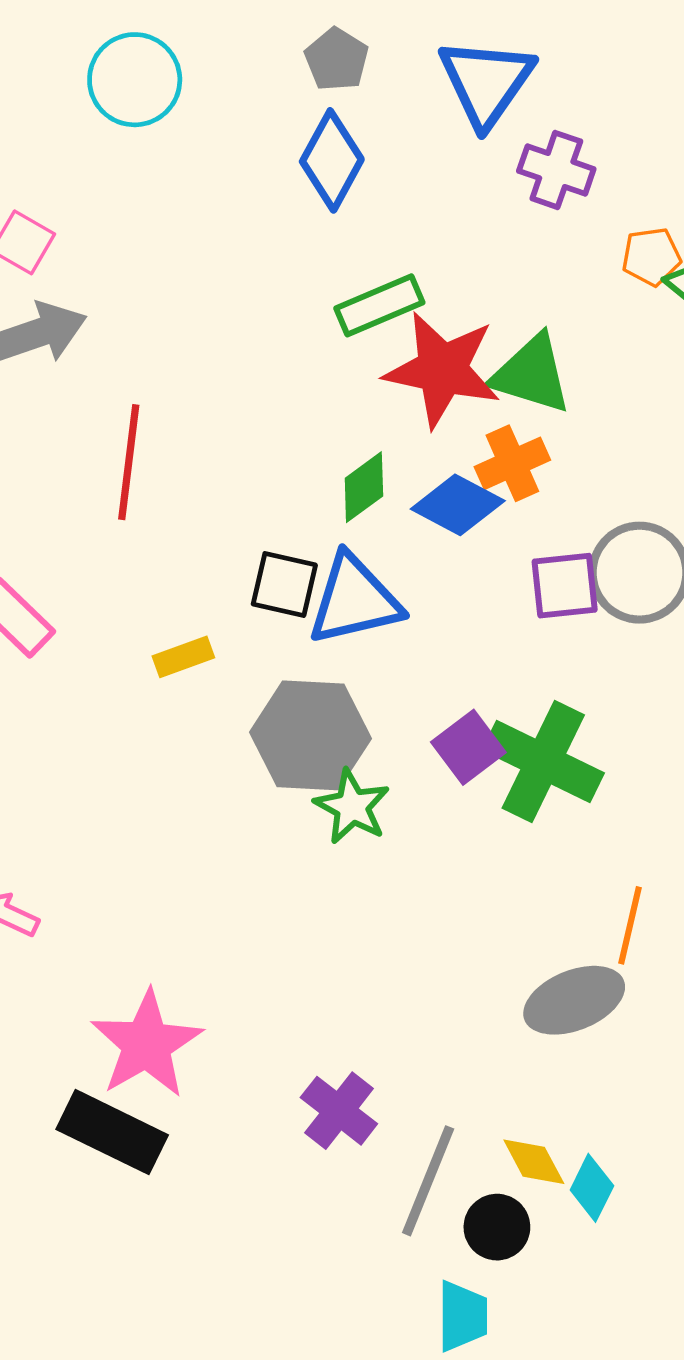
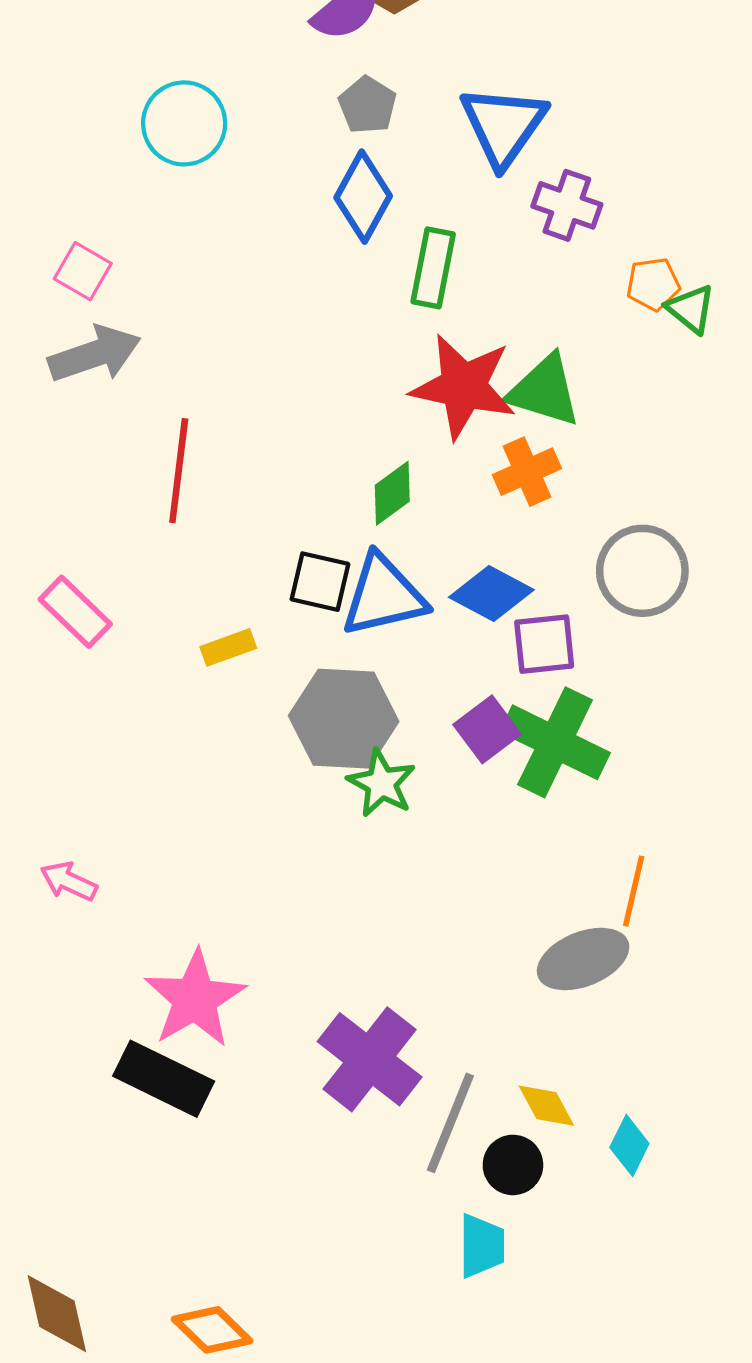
green rectangle: (379, 305) -> (433, 268), moved, turned -56
blue diamond: (458, 505) -> (491, 593), moved
purple square: (565, 586) -> (544, 644), moved
purple cross: (339, 1111) -> (370, 1059), size x1.5
cyan diamond: (592, 1188) -> (629, 1146), moved

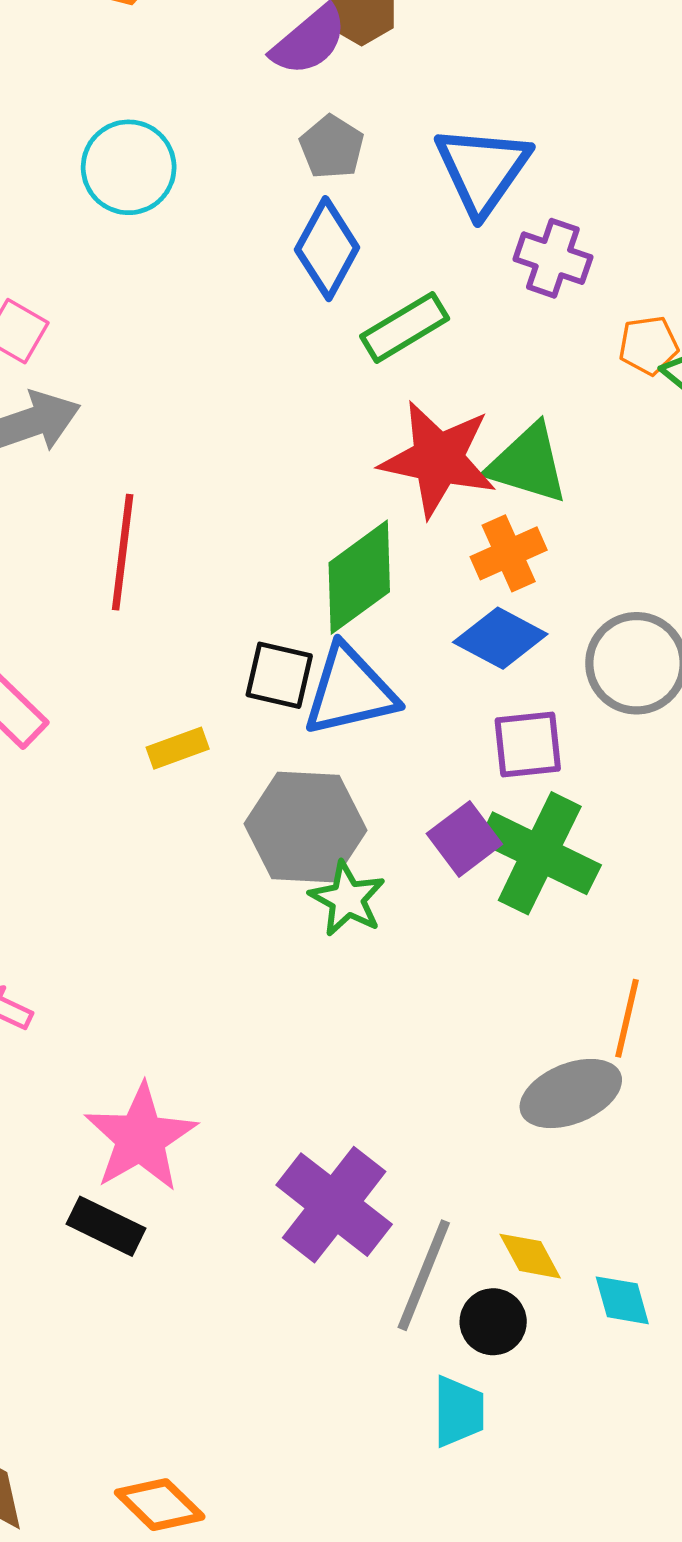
green rectangle: (433, 268) -> (405, 327), turned 48
green diamond: (392, 493) -> (359, 577), size x1.6
blue diamond: (491, 593) -> (500, 638), moved
black rectangle: (164, 1079) -> (106, 1226), size x0.7
cyan diamond: (629, 1146) -> (622, 1300), turned -42

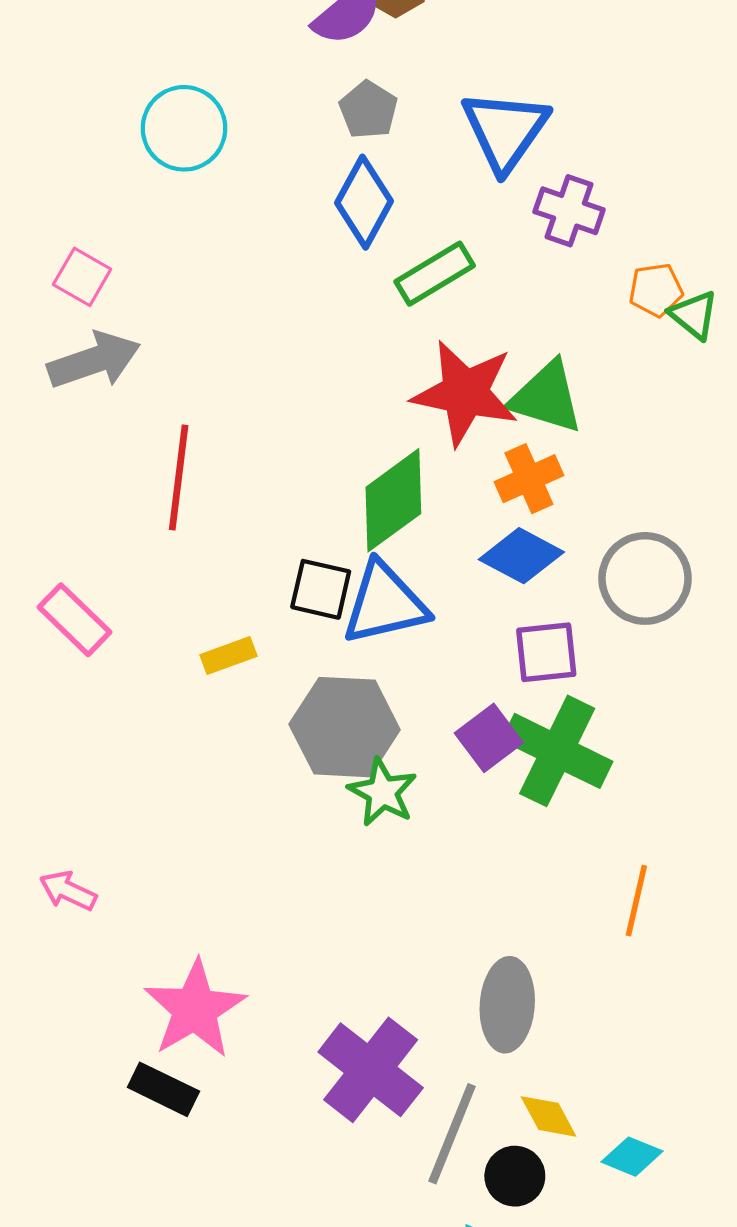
gray ellipse: (571, 1094) -> (507, 1005), moved, turned -64
cyan diamond: (622, 1300) -> (632, 1157), turned -52

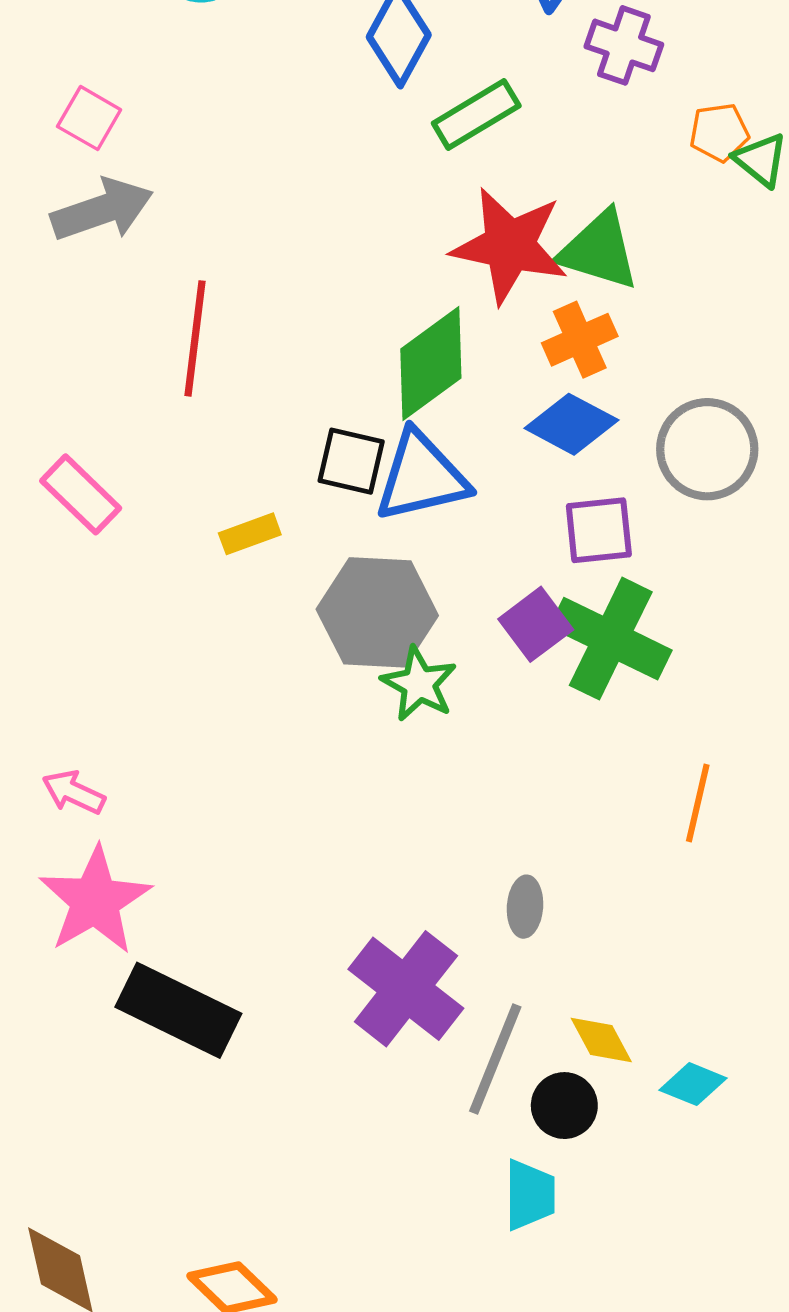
gray ellipse: (507, 1005) -> (525, 907), moved, size x0.6
pink star: (195, 1009) -> (95, 901), moved
black rectangle: (163, 1089) -> (178, 1010), size x1.6

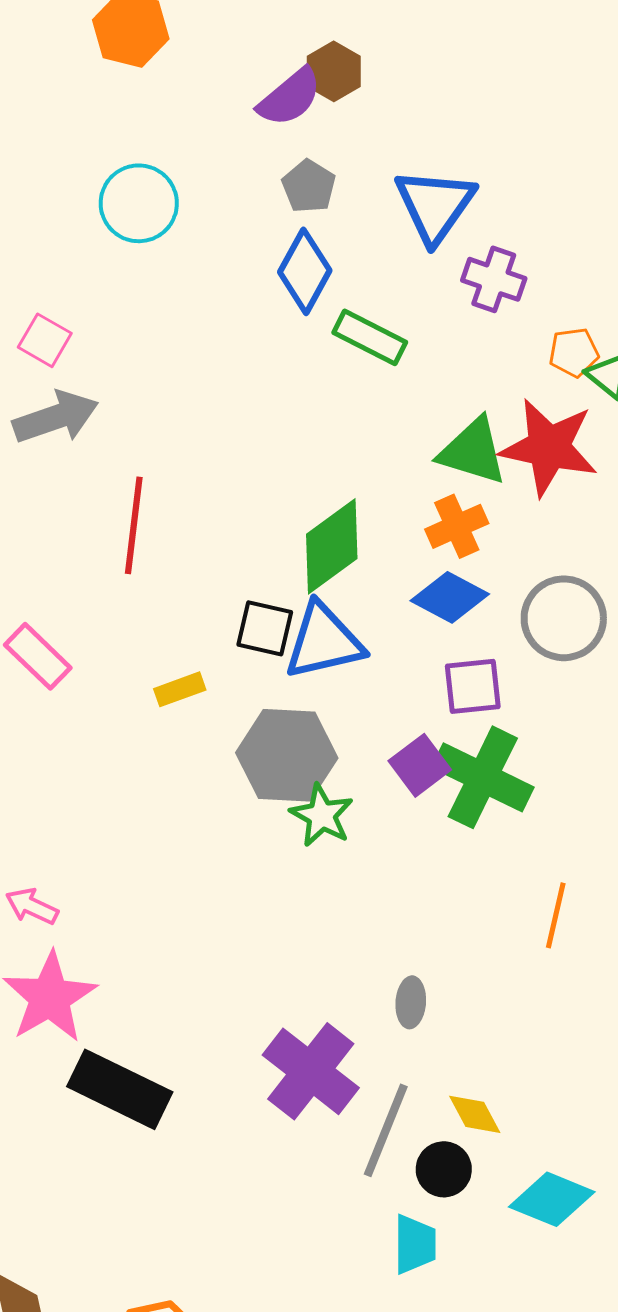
green rectangle: (476, 115) -> (370, 337), turned 58
red star: (510, 246) -> (549, 447), moved
cyan diamond: (693, 1084) -> (552, 1199), moved, size x1.5

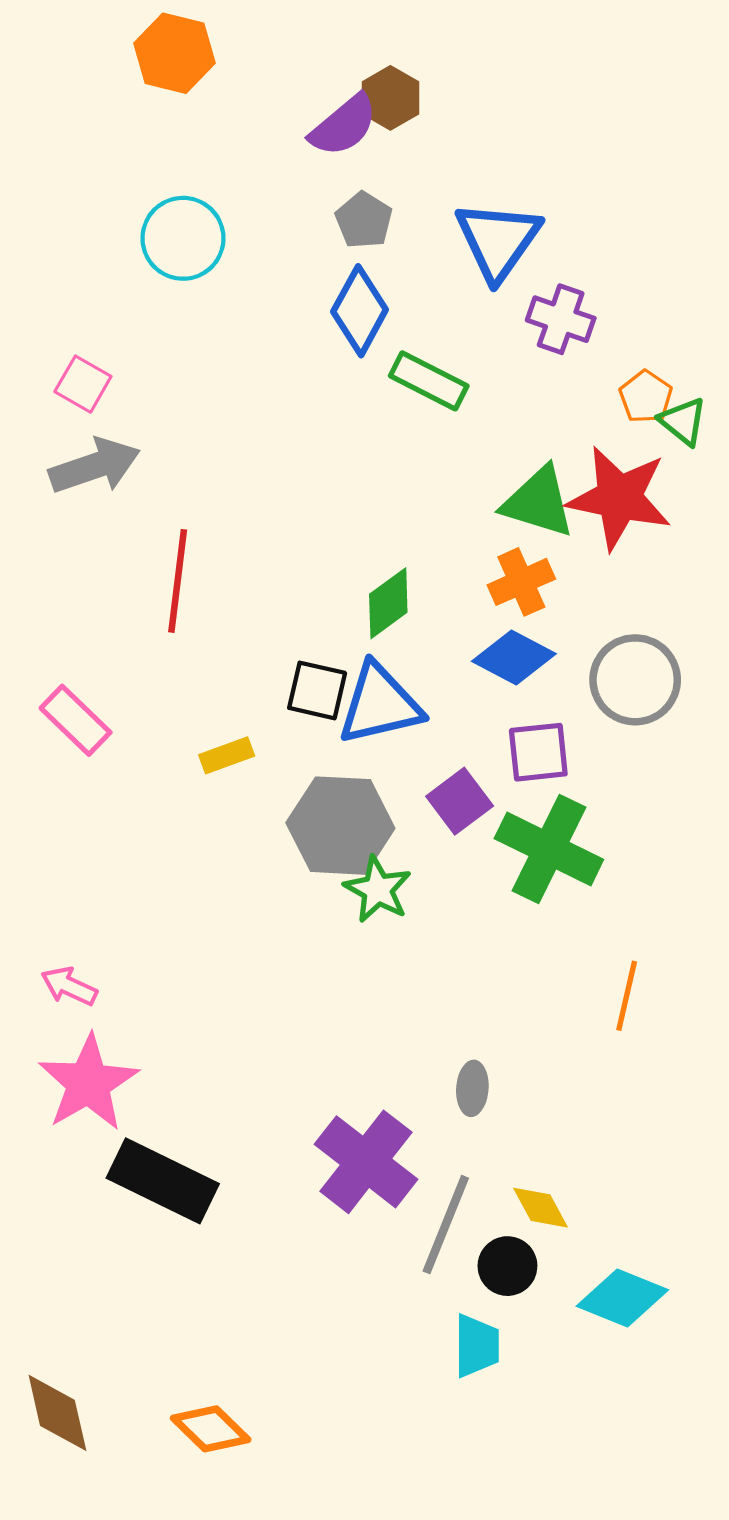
orange pentagon: (574, 352) -> (646, 397), turned -30
green diamond: (332, 546) -> (388, 603), size x0.7
purple square: (420, 765) -> (460, 801), moved

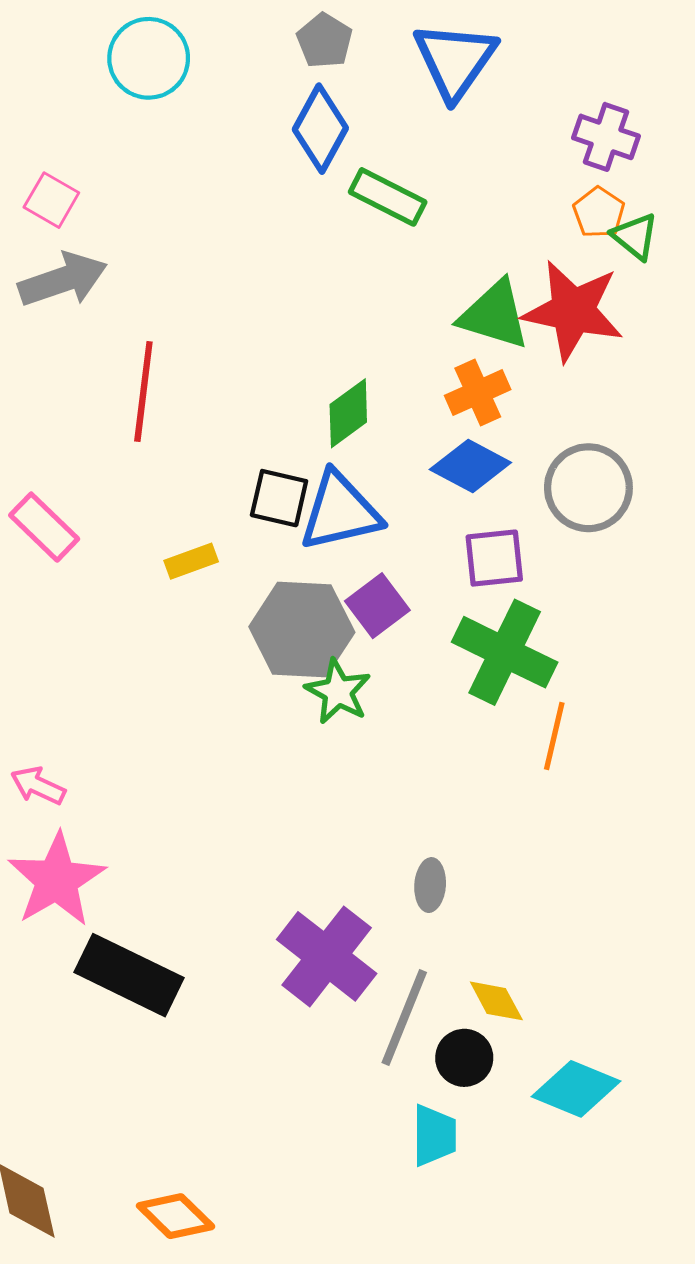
purple cross: (561, 319) -> (606, 137), moved
purple square: (460, 801) -> (377, 606), moved
orange line: (627, 996) -> (554, 736), moved

